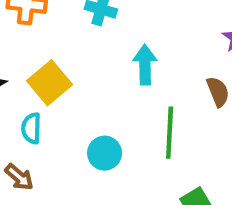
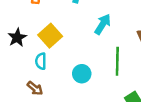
cyan arrow: (145, 65) -> (103, 24), turned 35

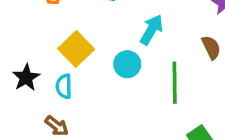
black star: (17, 37) -> (26, 78), moved
cyan circle: (82, 74) -> (127, 64), moved

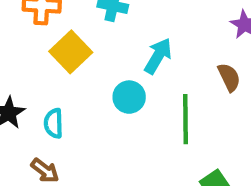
yellow square: (76, 49) -> (71, 52), moved

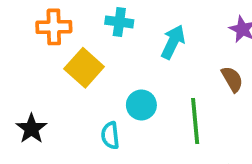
cyan arrow: (158, 56) -> (173, 42), moved
cyan semicircle: (54, 123) -> (110, 135), moved

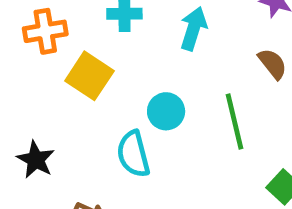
cyan semicircle: (110, 135) -> (133, 154), size x1.4

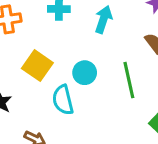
yellow square: (89, 76) -> (37, 66), moved

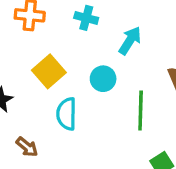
cyan circle: (85, 73) -> (103, 79), moved

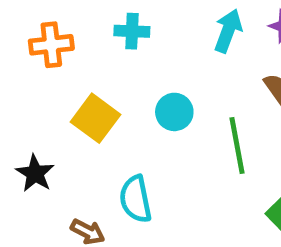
cyan arrow: (130, 41) -> (228, 31), moved
cyan semicircle: (67, 114) -> (136, 199), moved

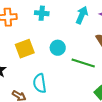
yellow square: (96, 118) -> (25, 49), turned 30
green line: (237, 145) -> (83, 63), turned -65

